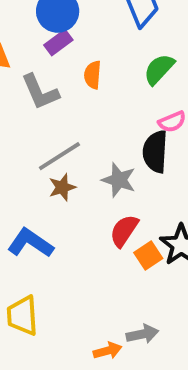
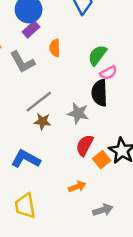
green semicircle: (159, 69) -> (97, 55), moved
brown star: (62, 187) -> (42, 121), turned 30
orange arrow: (108, 351) -> (77, 187), moved

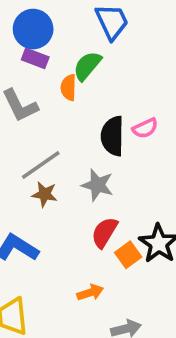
purple rectangle: (31, 29) -> (35, 58), turned 60
green semicircle: (97, 55) -> (87, 66), moved
black semicircle: (100, 93) -> (112, 136), moved

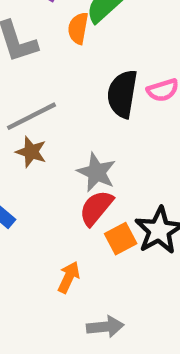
gray star: (97, 185) -> (96, 172), moved
orange arrow: (90, 292) -> (69, 277), turned -55

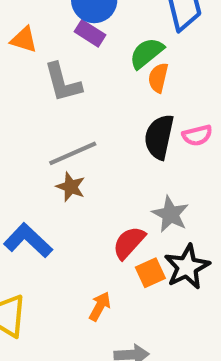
orange semicircle: (78, 28) -> (158, 78), moved
gray star: (96, 172) -> (170, 214), moved

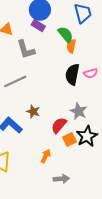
green semicircle: (147, 53) -> (65, 34), turned 90
gray line: (73, 153) -> (15, 81), moved
brown star: (71, 187) -> (33, 112), moved

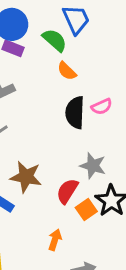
green semicircle: (65, 34) -> (55, 40), moved
orange semicircle: (71, 46) -> (67, 71), turned -48
brown star: (33, 112) -> (26, 177), size x1.5

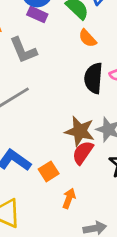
brown star: (26, 177) -> (80, 131), moved
orange square: (86, 210) -> (49, 171), moved

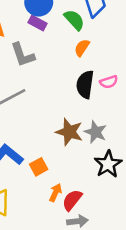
orange semicircle: (87, 38) -> (82, 48), turned 72
red semicircle: (83, 153) -> (72, 200), moved

